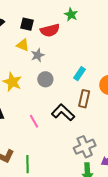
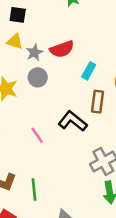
red semicircle: (50, 30) -> (62, 49), moved
gray circle: (45, 79) -> (38, 77), moved

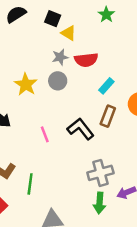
yellow triangle: (15, 41) -> (69, 33), moved

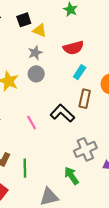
black square: (53, 19) -> (24, 20), turned -32
red semicircle: (86, 60) -> (73, 48), moved
green arrow: (100, 203) -> (71, 176), moved, turned 150

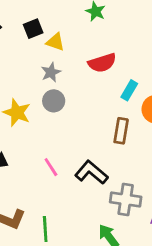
cyan rectangle: (80, 72) -> (129, 90), moved
black L-shape: (62, 113) -> (91, 172), moved
gray cross: (85, 149) -> (126, 200), turned 35

